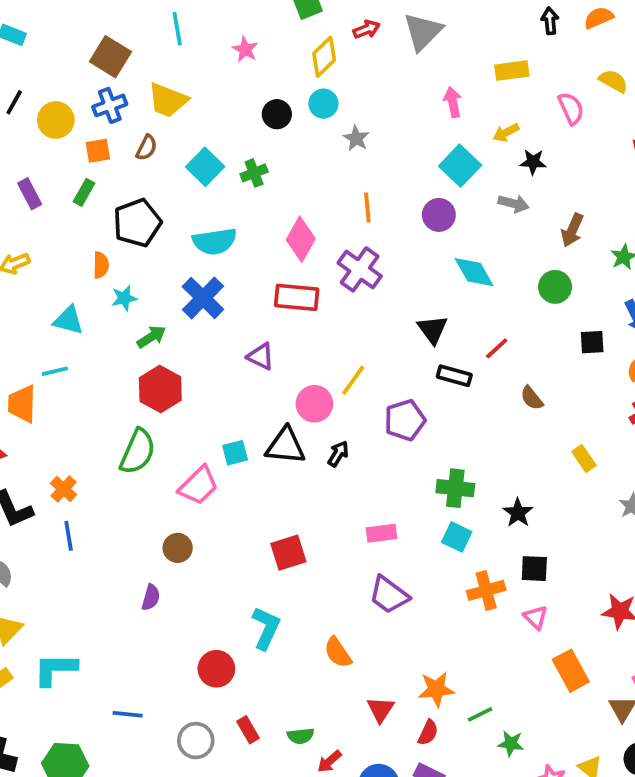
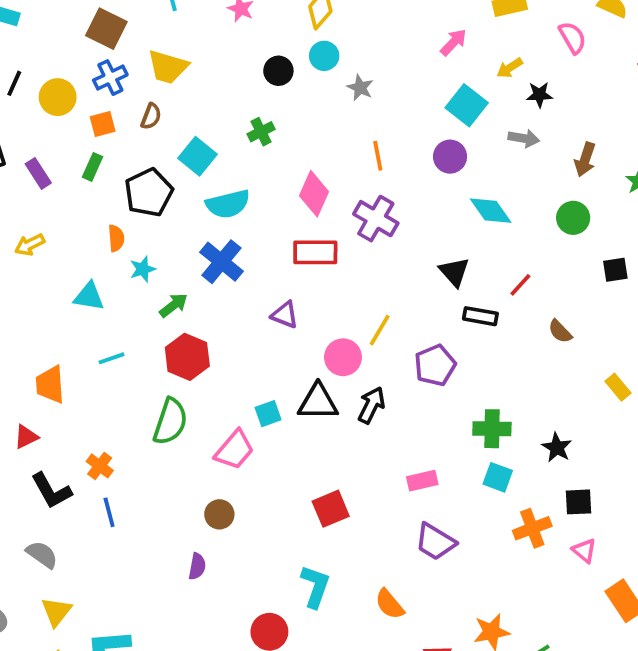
pink arrow: (453, 102) -> (453, 42), turned 60
cyan square: (205, 167) -> (198, 156), moved
cyan line: (55, 371) -> (112, 358), moved
black arrow: (338, 454) -> (371, 405), size x1.4

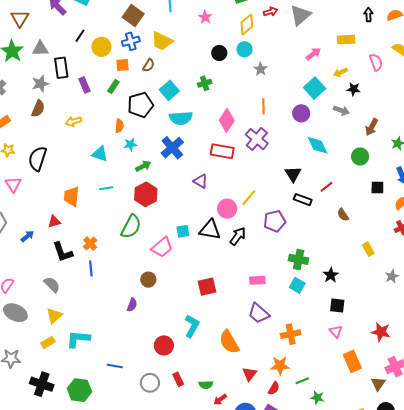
orange cross: (532, 528) -> (291, 334), moved
orange semicircle: (390, 604) -> (229, 342), size x1.4

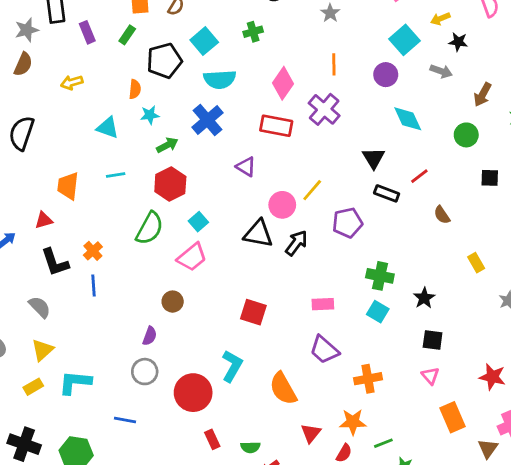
cyan square: (183, 231) -> (198, 222), moved, turned -32
red square: (207, 287) -> (253, 312), turned 30
red circle: (164, 345) -> (193, 393), size x1.4
gray circle: (150, 383) -> (145, 372), moved

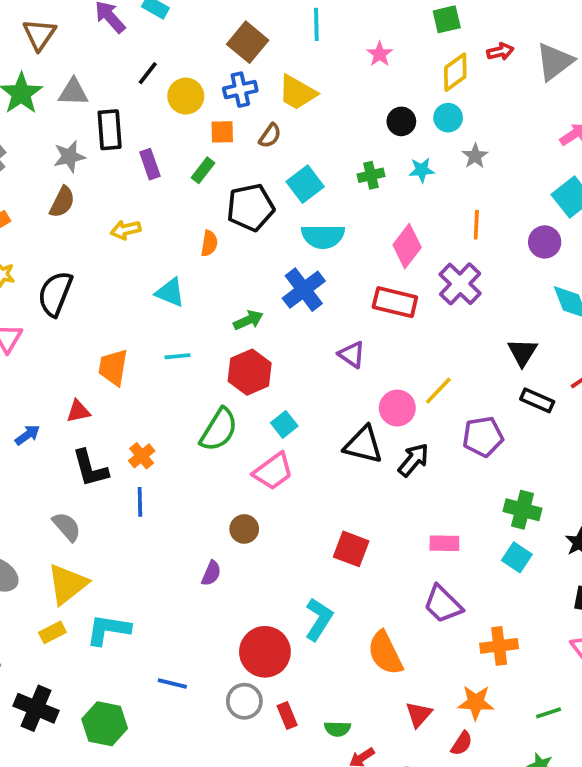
cyan star: (150, 115) -> (422, 170), moved
yellow triangle: (42, 350) -> (67, 584), size x1.4
gray circle: (145, 372) -> (244, 701), moved
green line: (383, 443) -> (549, 713), moved

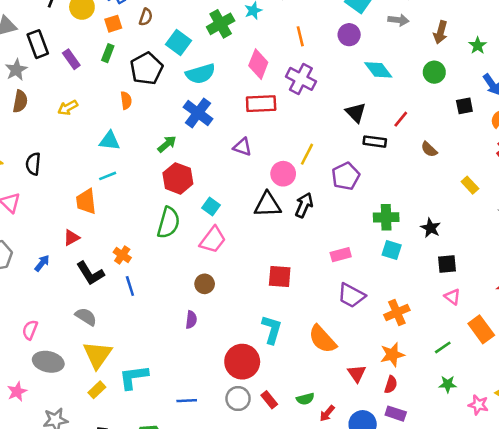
green cross: (371, 175) -> (221, 24), size x1.5
black semicircle: (55, 294) -> (33, 164), size x0.7
cyan line: (177, 356) -> (108, 176), moved

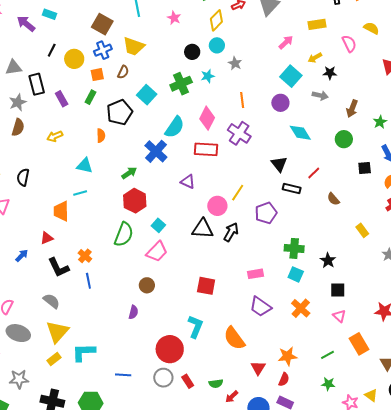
cyan semicircle: (200, 74) -> (175, 127), moved, turned -45
orange cross: (397, 312) -> (301, 308), moved, turned -30

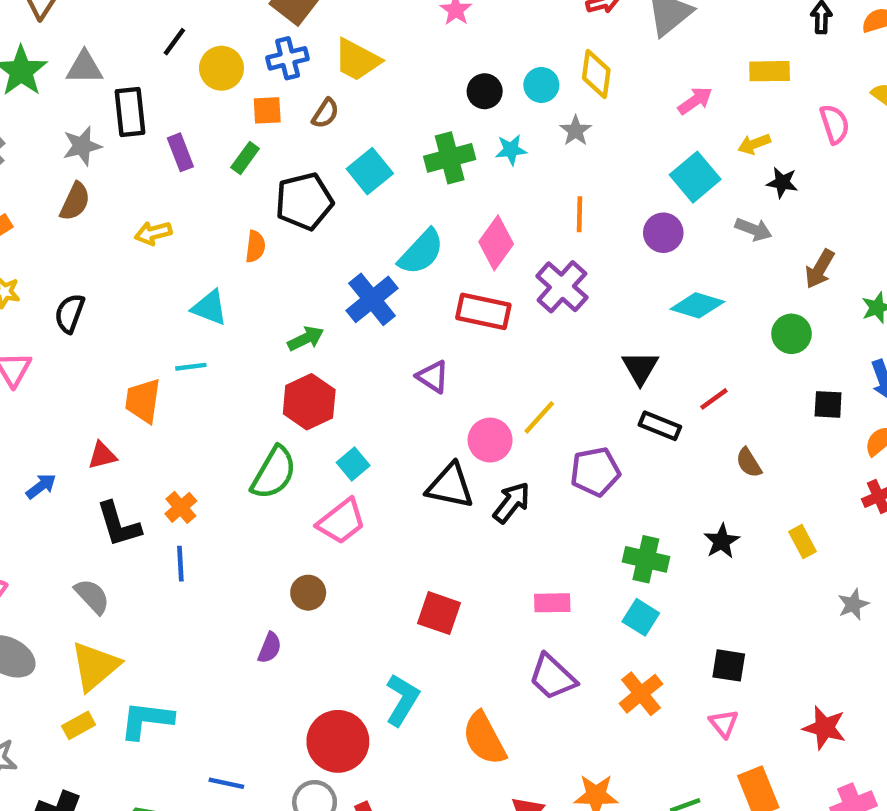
yellow diamond: (216, 20) -> (596, 74), moved, turned -45
cyan diamond: (300, 133) -> (697, 305), turned -50
black star: (328, 260) -> (722, 541), moved

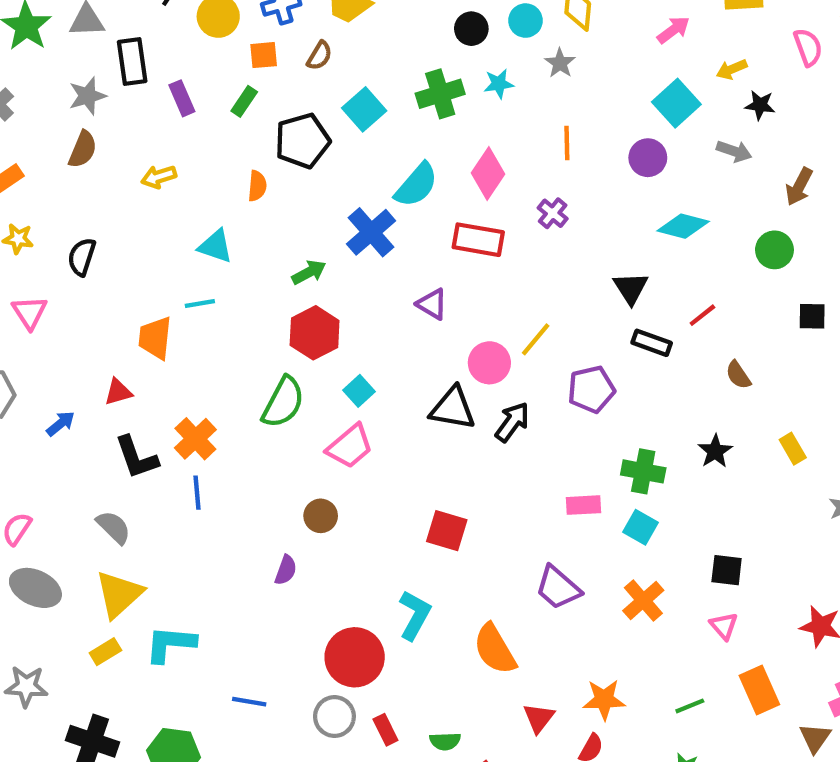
purple cross: (562, 287) -> (553, 213), size x0.6
orange cross: (181, 507) -> (195, 439), size x1.4
pink rectangle: (552, 603) -> (584, 505), moved

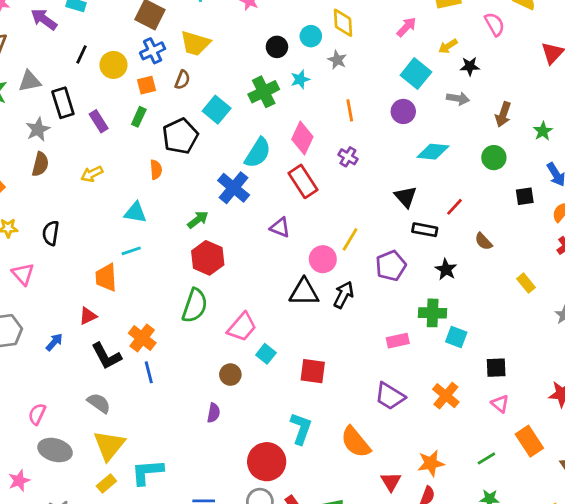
red rectangle: (478, 240) -> (303, 181), turned 56
cyan square: (359, 391) -> (266, 354), moved
black star: (715, 451) -> (446, 269), moved
cyan square: (640, 527) -> (456, 337), moved

